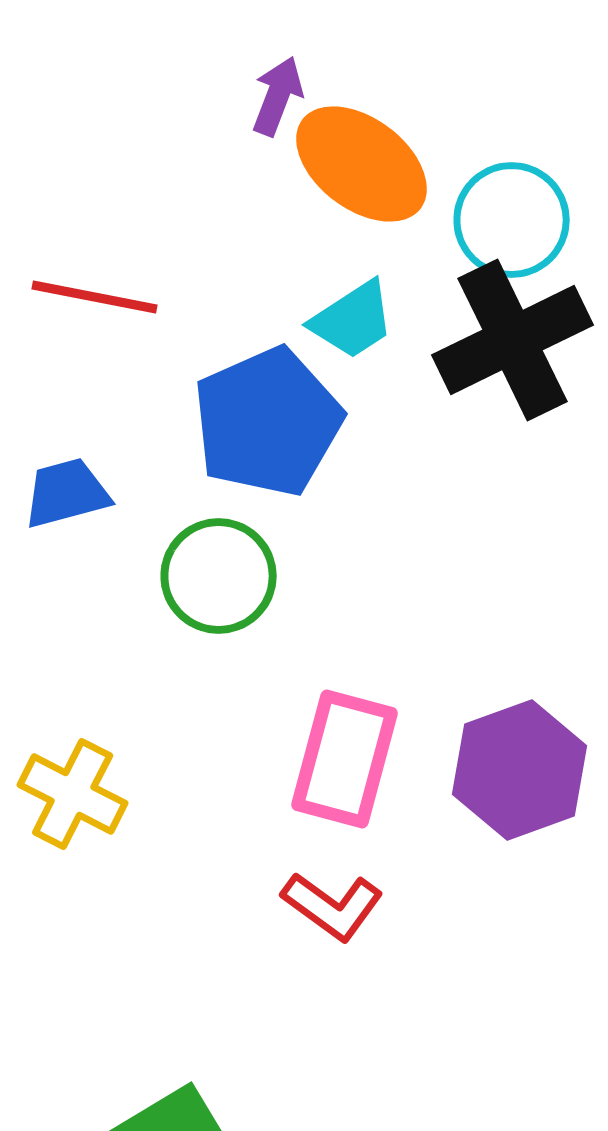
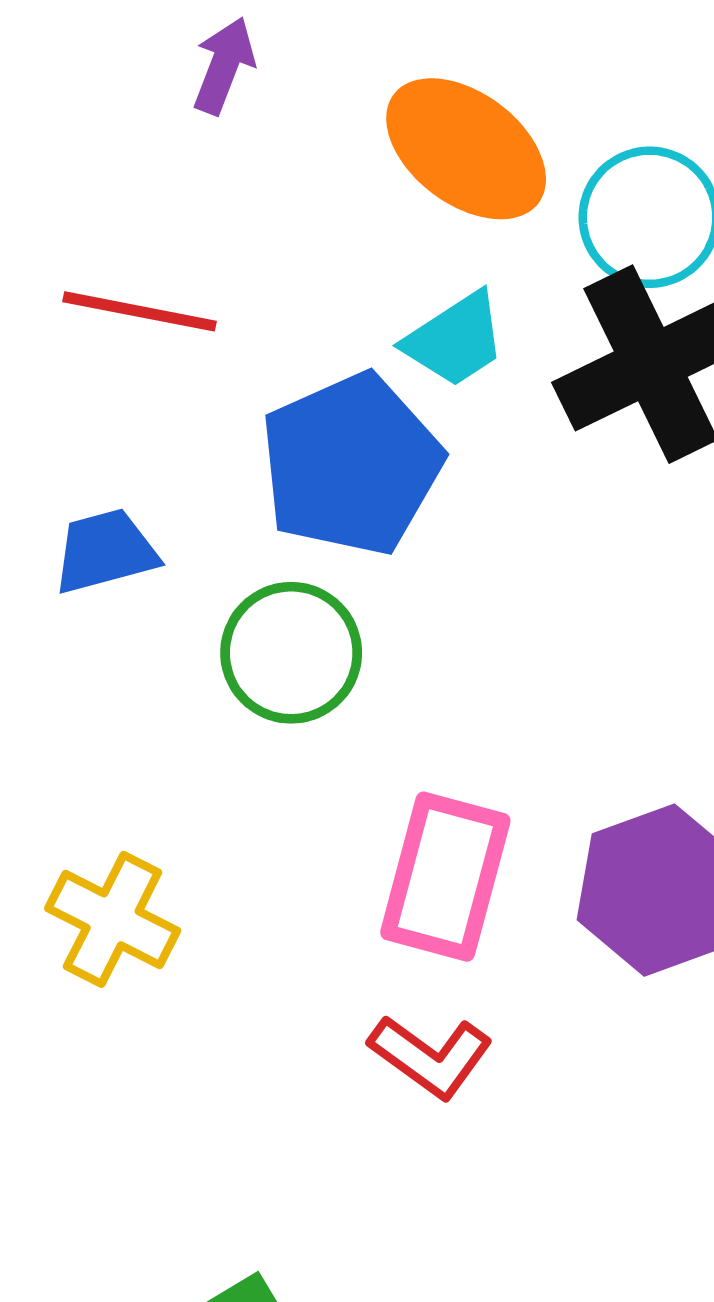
purple arrow: (278, 96) -> (224, 66), moved

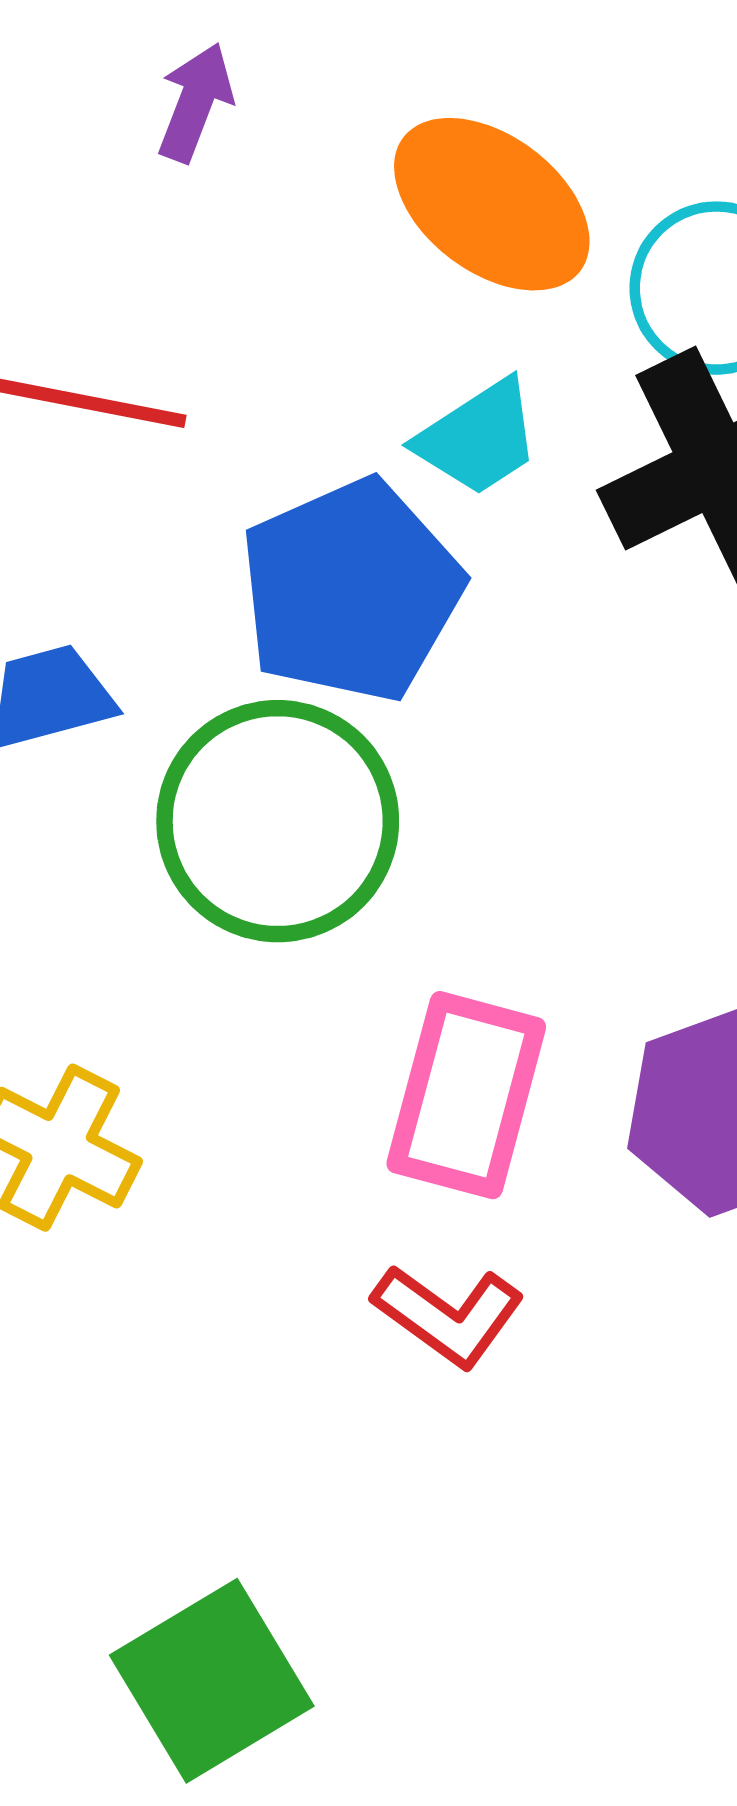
green circle: (291, 653) -> (278, 821), size x1.4

